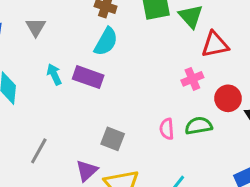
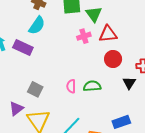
pink cross: (192, 79) -> (84, 36), moved
red circle: (228, 98) -> (113, 59), moved

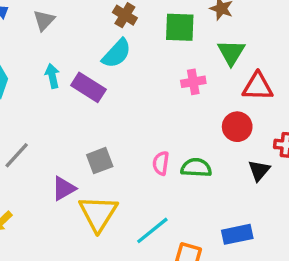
green triangle: (94, 14) -> (231, 52), moved
red triangle: (108, 34) -> (258, 87), moved
gray square: (35, 89) -> (100, 161), turned 35

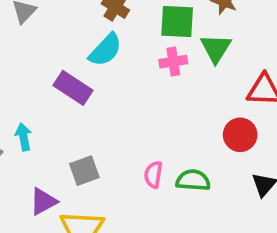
green triangle: (231, 52) -> (216, 48), moved
cyan arrow: (52, 76) -> (24, 137), moved
pink cross: (193, 82) -> (173, 62), moved

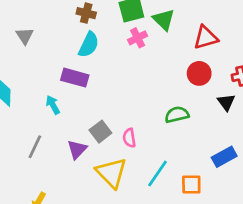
cyan arrow: (24, 137) -> (53, 105), moved
pink semicircle: (153, 175) -> (129, 138), moved
purple triangle: (43, 201) -> (77, 149), moved

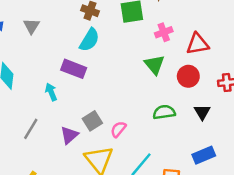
green triangle: (164, 20) -> (155, 65), moved
pink cross: (138, 38) -> (164, 32), moved
black triangle: (226, 102) -> (202, 112), moved
pink semicircle: (129, 138) -> (118, 129), turned 42

